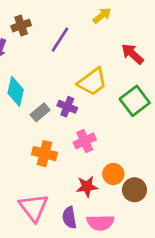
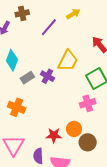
yellow arrow: (102, 15) -> (73, 14), moved
yellow trapezoid: (92, 82) -> (68, 61), turned -35
pink cross: (85, 141) -> (88, 103), moved
orange cross: (44, 154) -> (17, 107), moved

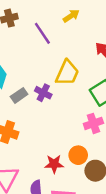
purple line: (49, 27) -> (42, 33), turned -72

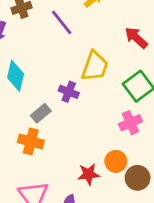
gray rectangle: (19, 95) -> (41, 113), moved

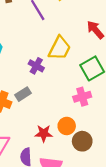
gray rectangle: (41, 113) -> (23, 94), moved

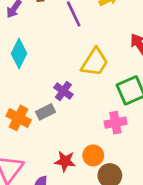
purple cross: (36, 66) -> (63, 91), moved

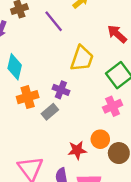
orange cross: (19, 118) -> (28, 97), moved, turned -30

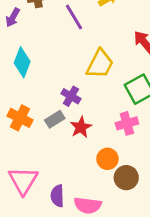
orange cross: (28, 97) -> (20, 118), moved, turned 35
red star: (77, 150) -> (81, 127), moved, turned -30

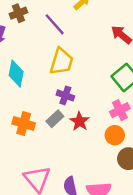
yellow trapezoid: (100, 64) -> (62, 62), moved
orange circle: (107, 159) -> (115, 135), moved

